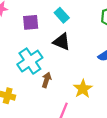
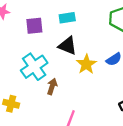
cyan rectangle: (62, 15) -> (67, 18), turned -56
yellow star: (83, 89) -> (86, 64), moved

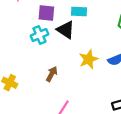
black triangle: (68, 46) -> (66, 30), moved
cyan cross: (34, 67) -> (39, 35), moved, size x0.7

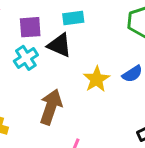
brown arrow: (52, 74) -> (51, 107), size x1.6

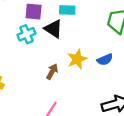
brown arrow: (51, 107) -> (52, 72), moved, size x0.6

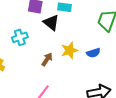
cyan cross: (26, 34) -> (20, 37), moved

